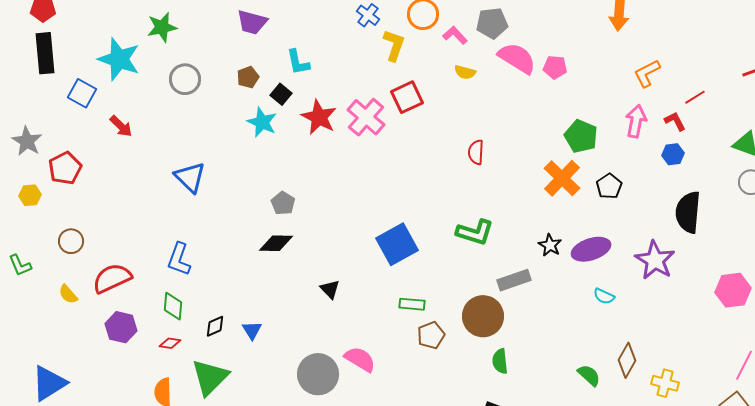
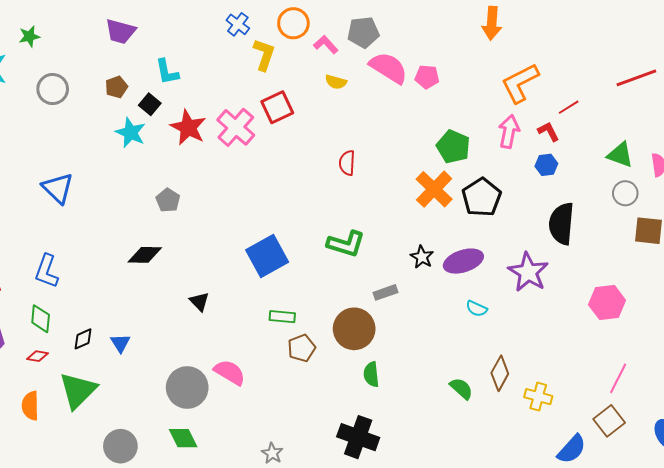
green star: (162, 27) -> (29, 36), size x0.7
orange L-shape: (647, 73) -> (520, 83), size x1.4
black pentagon: (609, 186) -> (482, 197), size x1.5
gray pentagon: (283, 203) -> (168, 200), moved
gray rectangle: (514, 280) -> (385, 292), size x0.7

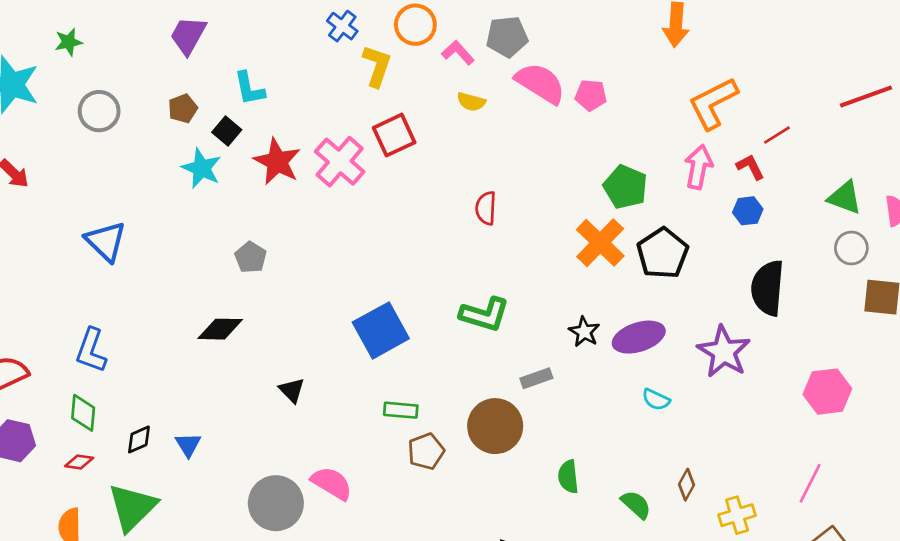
purple trapezoid: (120, 31) -> (188, 35), turned 104
brown diamond: (500, 373) -> (687, 485), size x0.7
green semicircle: (371, 374) -> (568, 477), moved
pink line: (618, 378) -> (810, 483), moved
yellow cross: (538, 397) -> (737, 515), turned -32

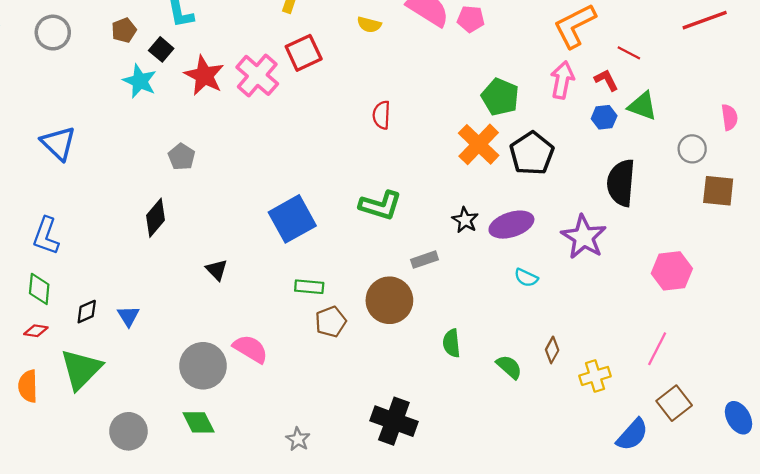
red line: (777, 135) -> (629, 53), turned 60
green triangle: (845, 197) -> (642, 106), moved
black diamond: (220, 329) -> (156, 218), turned -51

